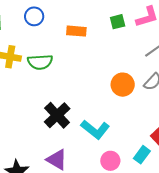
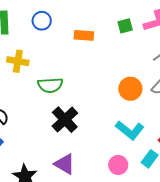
green semicircle: (40, 62) -> (50, 85), moved
cyan L-shape: (95, 129) -> (130, 130), moved

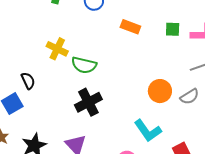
yellow cross: (18, 61) -> (57, 49), moved

